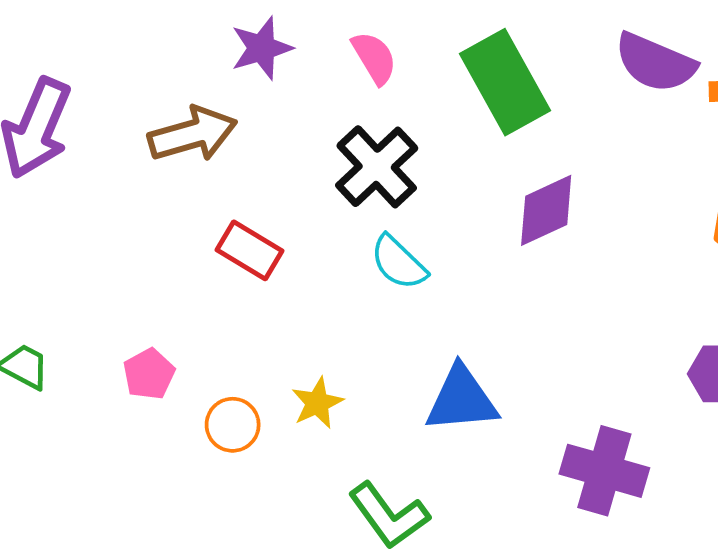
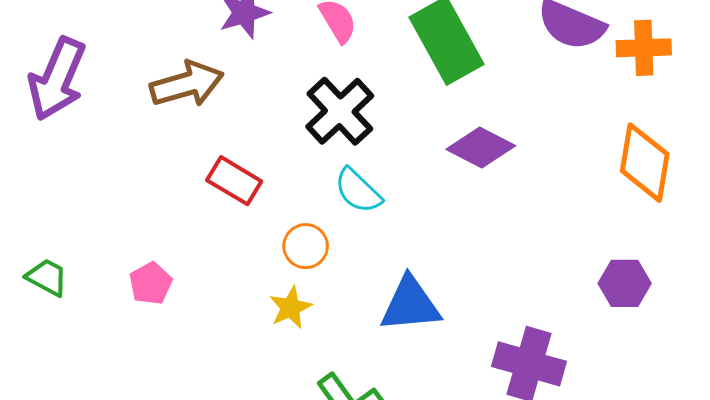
purple diamond: (546, 210) -> (481, 147), turned 52
orange circle: (233, 425) -> (306, 246), moved

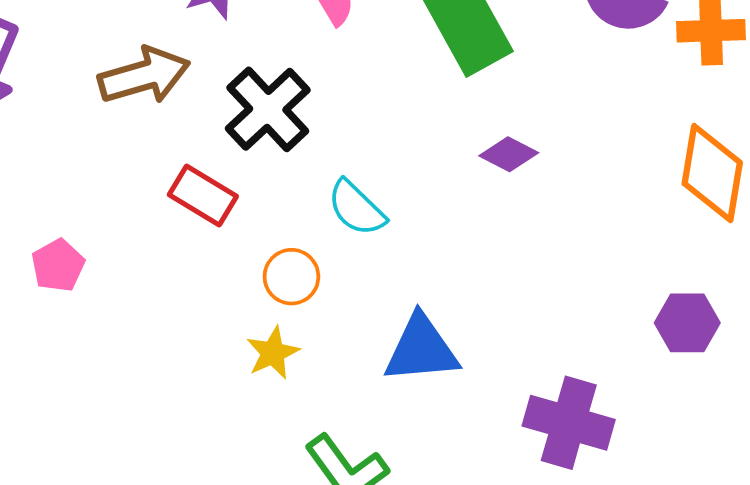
black cross: (340, 111) -> (268, 109), moved
purple diamond: (481, 147) -> (509, 154), size x0.7
pink pentagon: (151, 283) -> (58, 265), moved

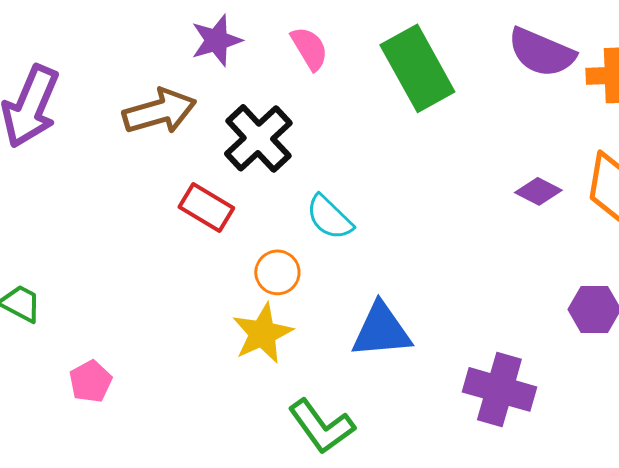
purple diamond: (509, 154) -> (538, 191), moved
pink pentagon: (58, 265) -> (90, 381), moved
yellow star: (273, 353) -> (262, 333), size x1.4

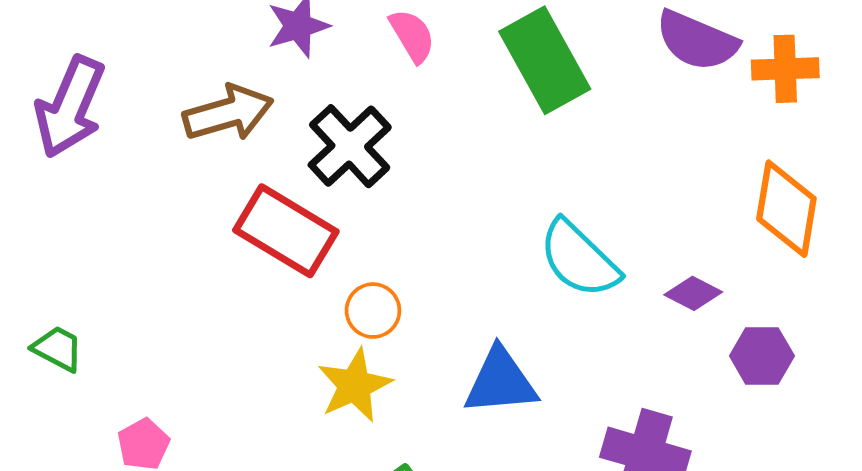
purple diamond: (538, 191) -> (693, 293), moved
red rectangle: (206, 207) -> (286, 231), size x1.5
cyan semicircle: (329, 217) -> (579, 259), moved, size x1.4

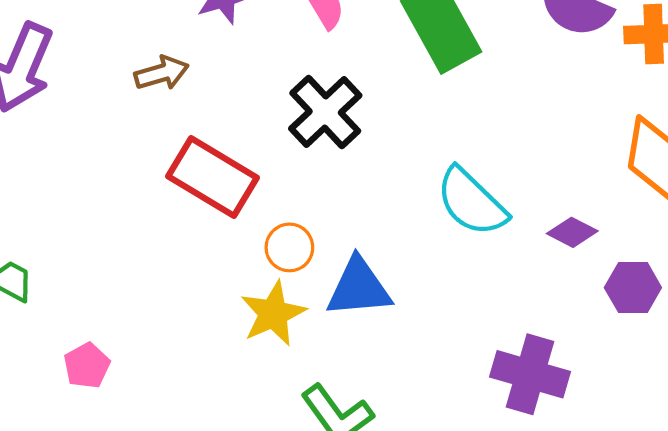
brown arrow: (228, 113) -> (162, 73), size x0.7
black cross: (350, 146) -> (325, 112), moved
blue triangle: (501, 382) -> (359, 288), moved

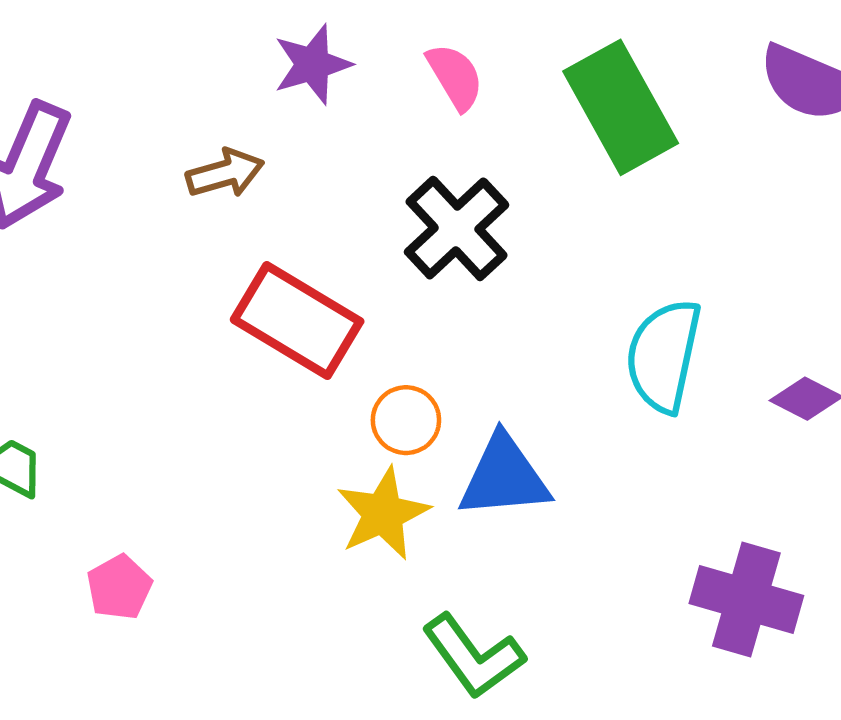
cyan semicircle: (472, 202) -> (664, 356), turned 58

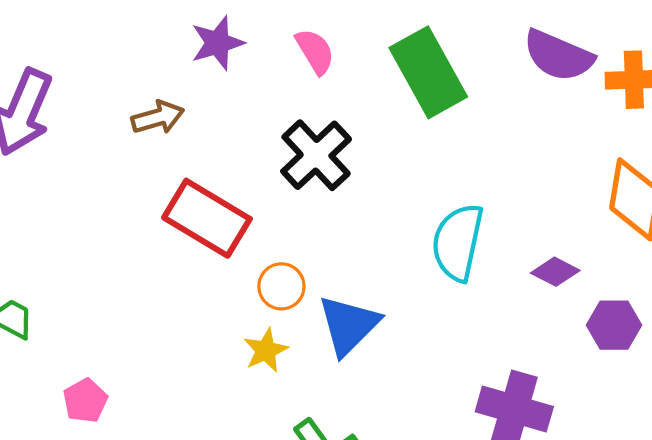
blue triangle: (504, 477) -> (349, 325), turned -40
yellow star: (383, 514) -> (266, 350), size x0.7

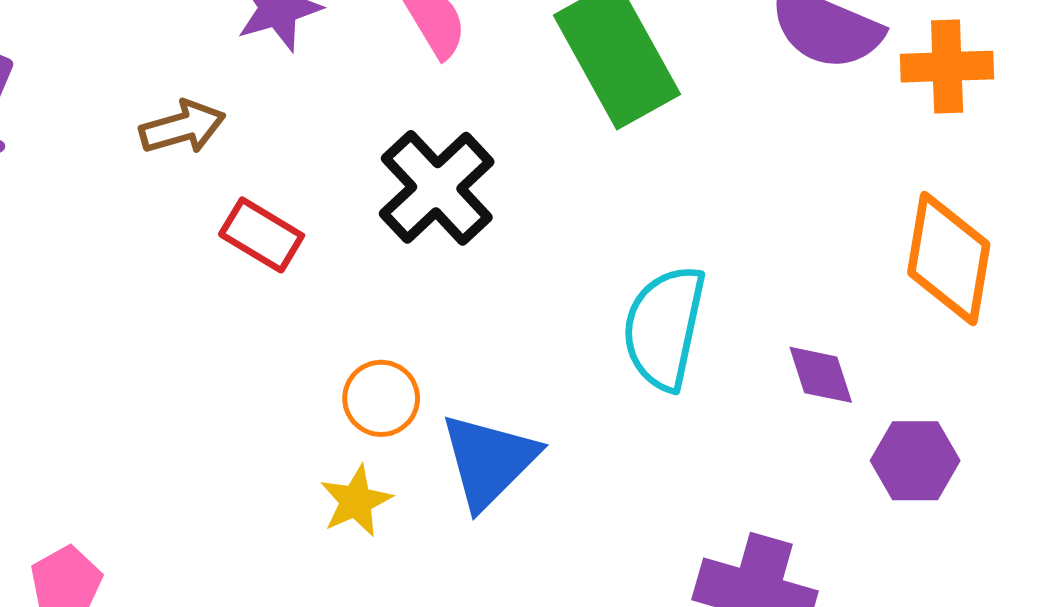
red rectangle: (207, 218) -> (262, 235), moved, size x0.6
purple diamond: (555, 272) -> (821, 375), turned 45

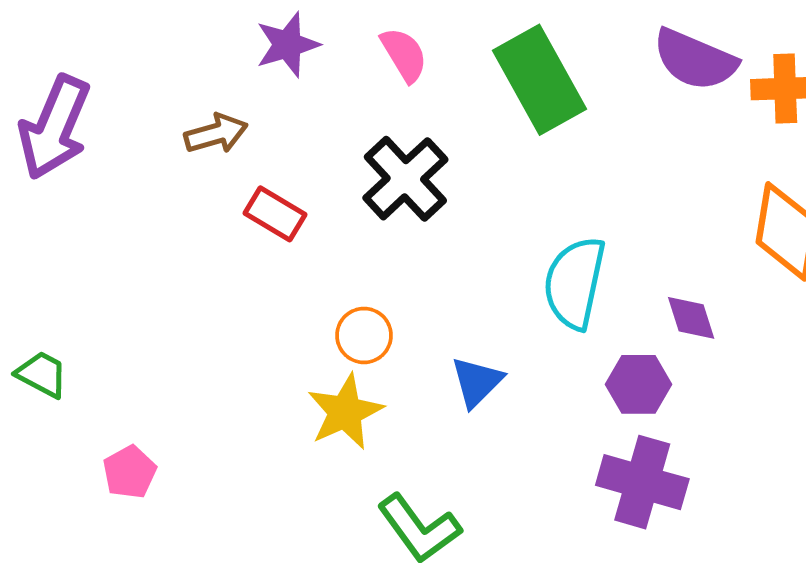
blue triangle: (489, 461) -> (477, 382), moved, size x0.7
purple hexagon: (915, 461) -> (638, 384), moved
yellow star: (356, 501) -> (345, 412), size x1.4

